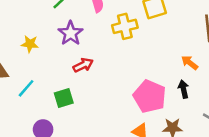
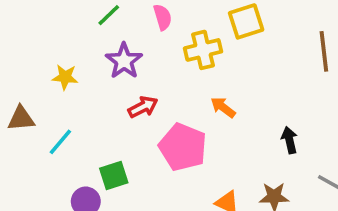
orange arrow: (190, 63) -> (223, 107), moved
pink pentagon: (150, 96) -> (183, 147), moved
green square: (64, 98) -> (114, 176), moved

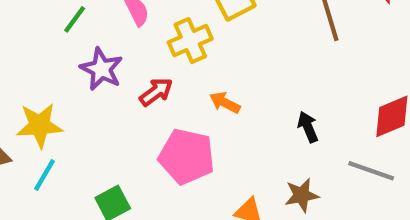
yellow star: (65, 77) -> (39, 125), moved, size x1.5
red arrow: (143, 107) -> (156, 92), moved

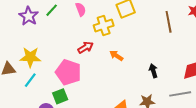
purple star: (101, 69) -> (29, 16), moved
pink pentagon: (187, 157) -> (68, 72), moved
gray line: (371, 171) -> (180, 94), turned -35

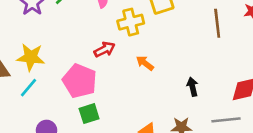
green square: (60, 96) -> (89, 114), moved

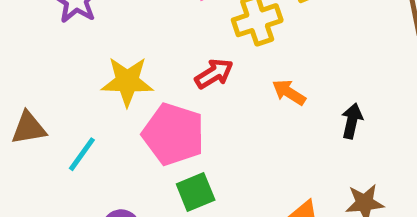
yellow star: (31, 57) -> (127, 81), moved
black arrow: (192, 87) -> (352, 121), moved, turned 30

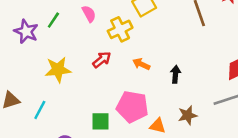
pink pentagon: (173, 134) -> (132, 107), moved
green square: (196, 192) -> (100, 121), turned 30

